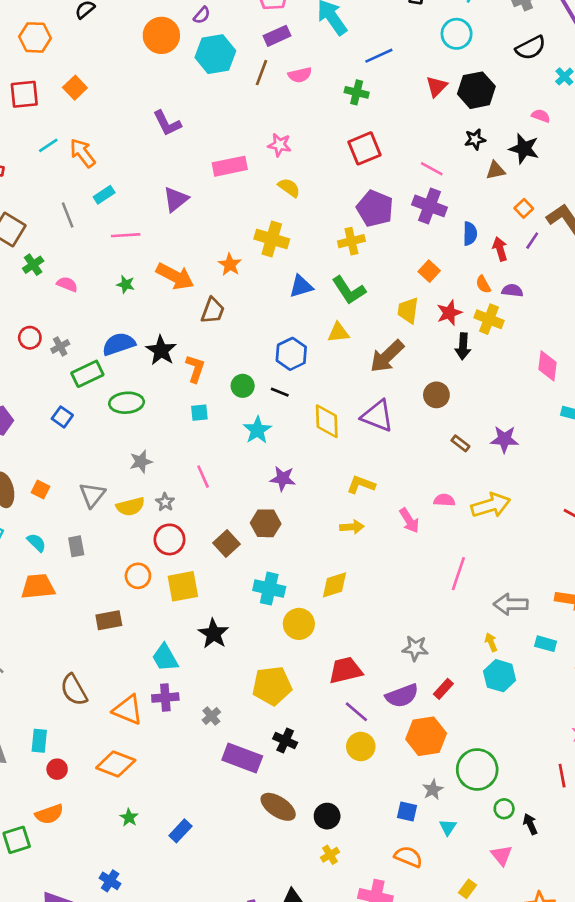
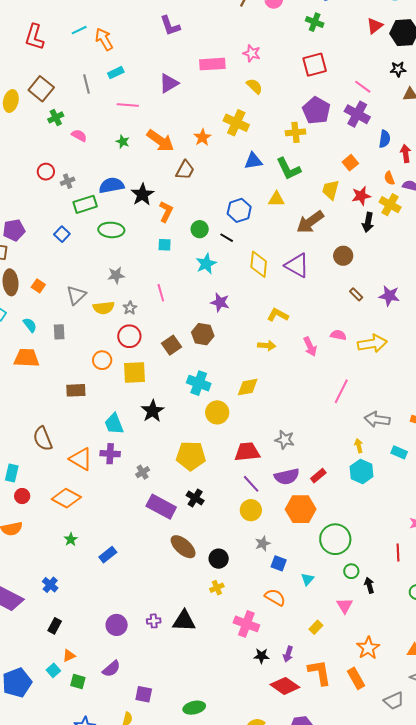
gray star: (415, 648) -> (285, 440), moved
gray star: (433, 790) -> (263, 544), moved

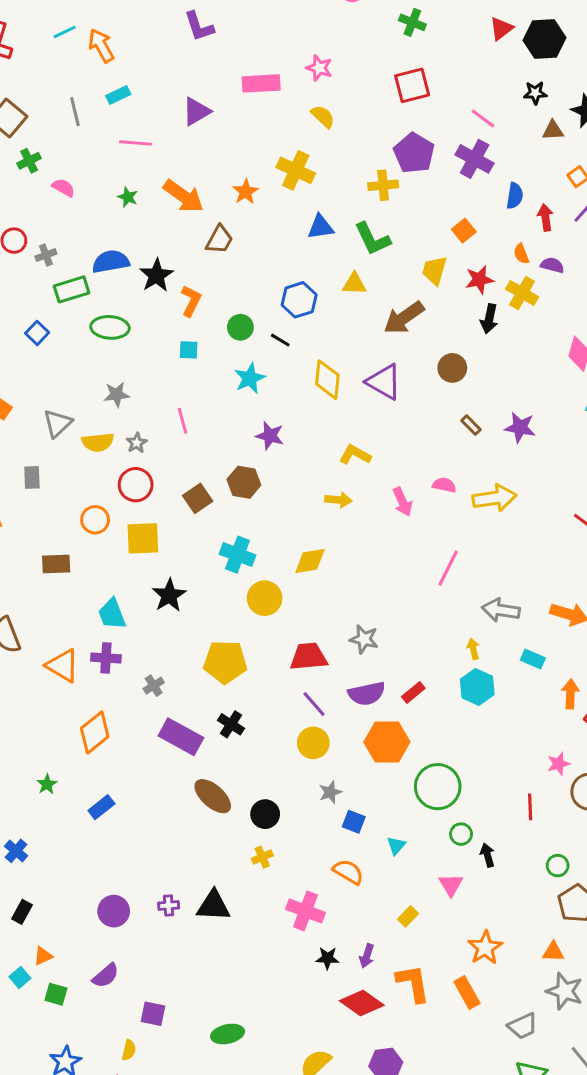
orange diamond: (66, 498) -> (95, 732), moved, turned -68

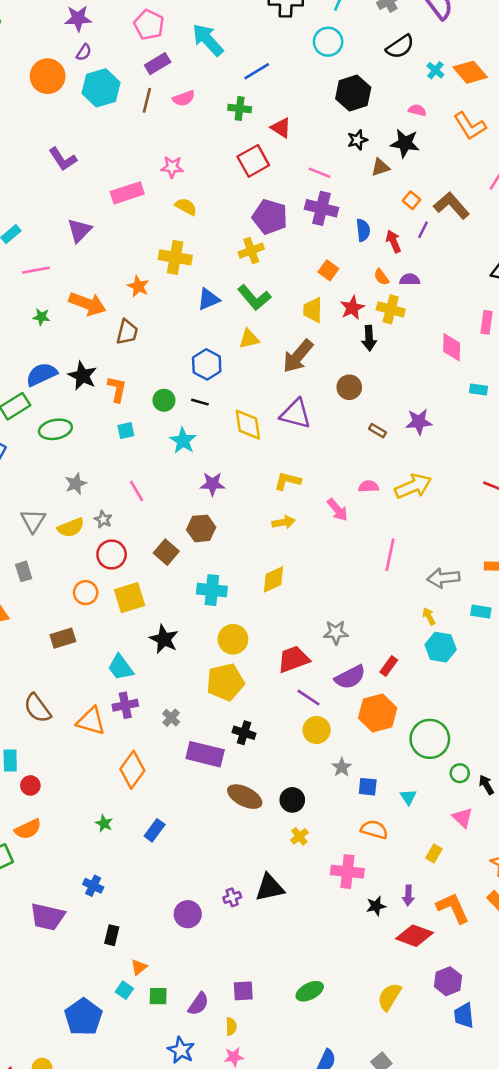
red triangle: (501, 29) -> (281, 128), moved, turned -35
yellow circle: (265, 598) -> (233, 639), moved
purple semicircle: (106, 976) -> (198, 1004), moved

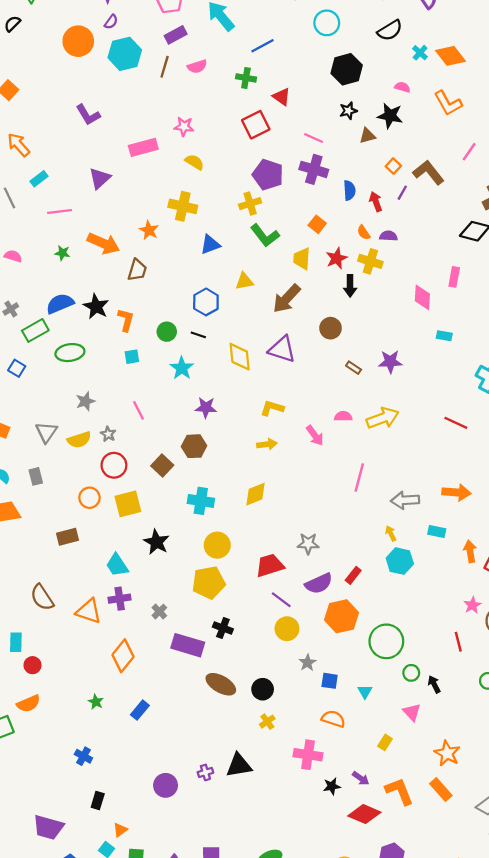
green L-shape: (254, 298) -> (265, 235), moved
purple arrow: (408, 895) -> (361, 778), turned -60
purple trapezoid: (47, 917) -> (48, 827), moved

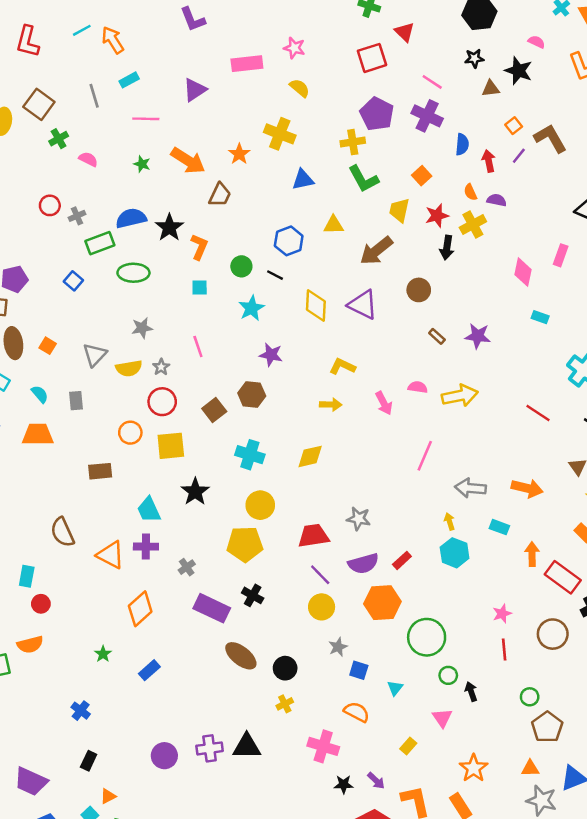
yellow cross: (370, 261) -> (473, 225), turned 35
pink star: (472, 605) -> (502, 614), moved
purple cross: (205, 772) -> (210, 748), size x1.5

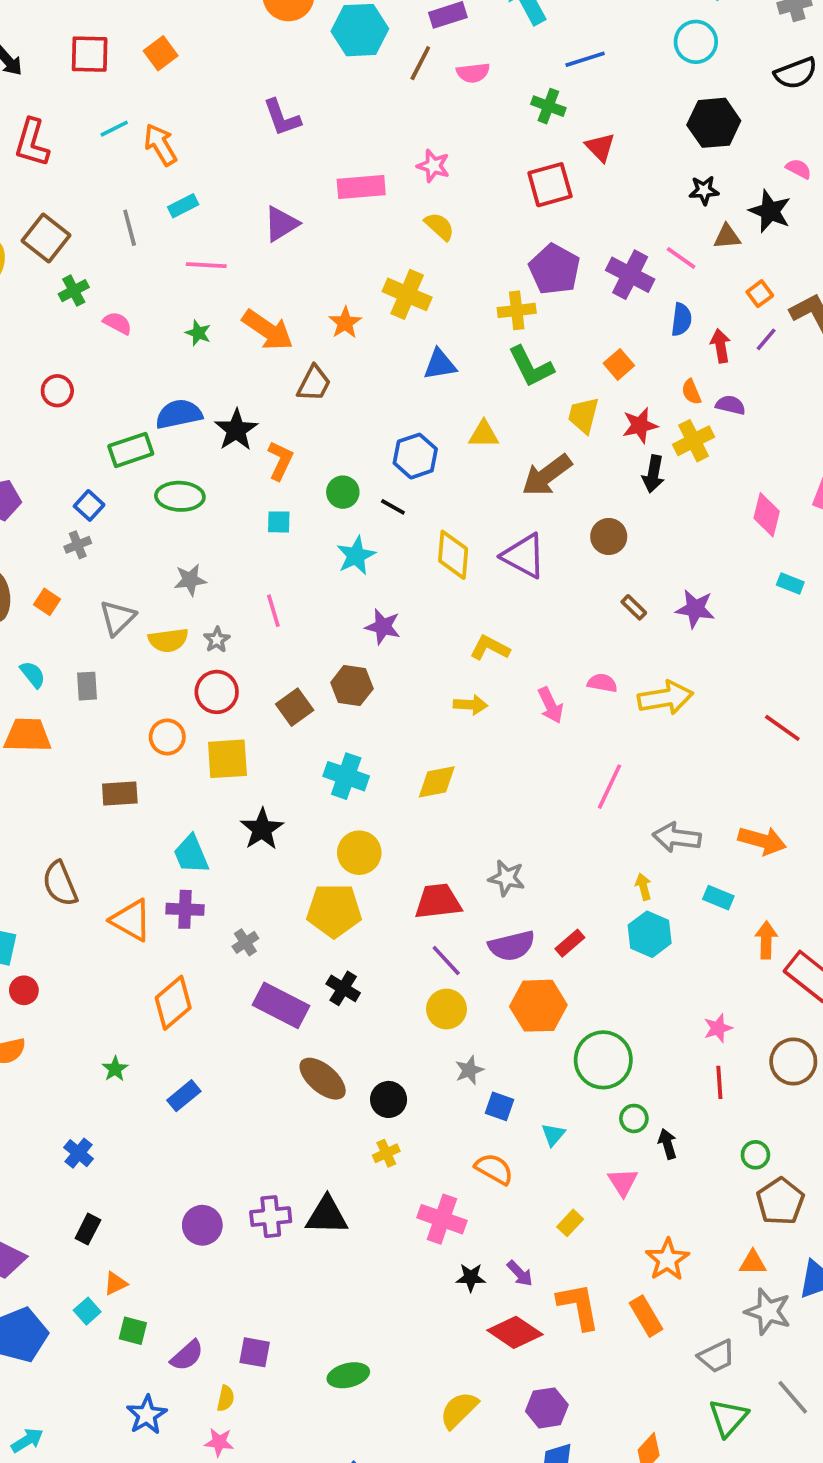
pink line: (432, 82) -> (681, 258), moved
gray cross: (77, 216) -> (78, 545), moved

